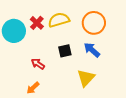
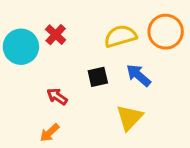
yellow semicircle: (59, 20) -> (120, 36), moved
orange circle: (94, 23) -> (166, 32), moved

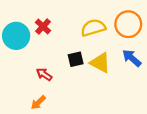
blue arrow: (139, 75) -> (132, 58), moved
yellow triangle: (129, 118) -> (100, 63), moved, turned -45

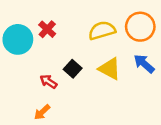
black square: (76, 59) -> (73, 69), moved, turned -35

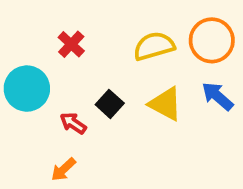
cyan circle: (18, 39) -> (27, 89), moved

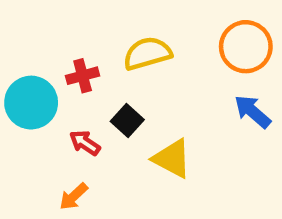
red cross: (71, 44) -> (83, 76), moved, turned 32
yellow semicircle: (154, 46) -> (147, 53), moved
yellow triangle: (166, 104) -> (172, 158), moved

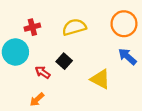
red cross: (83, 76) -> (32, 27), moved
yellow triangle: (172, 158) -> (100, 79), moved

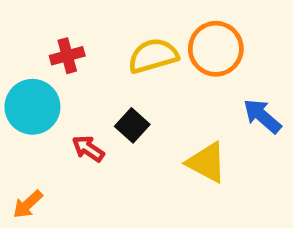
orange circle: (124, 24) -> (216, 49), moved
orange arrow: (37, 99) -> (28, 204), moved

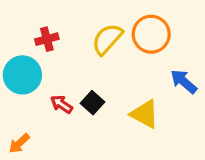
yellow semicircle: (153, 56) -> (107, 39), turned -32
black square: (132, 125) -> (92, 103), moved

